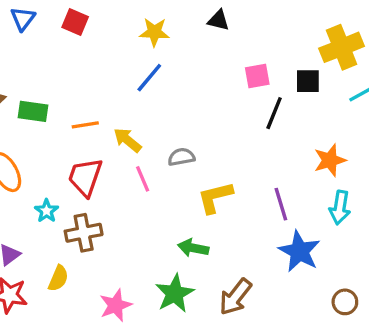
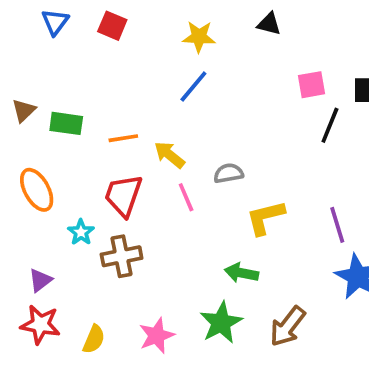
yellow semicircle: (58, 278) -> (94, 339), moved

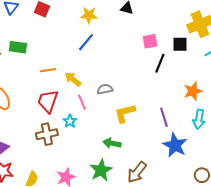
green rectangle: (66, 123) -> (18, 47), moved
cyan star: (81, 232) -> (70, 121), moved

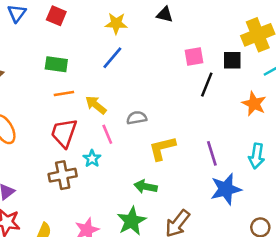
green rectangle: (18, 47) -> (56, 64), moved
orange star: (193, 91) -> (254, 104), moved, turned -30
blue star: (175, 145) -> (226, 189), turned 30

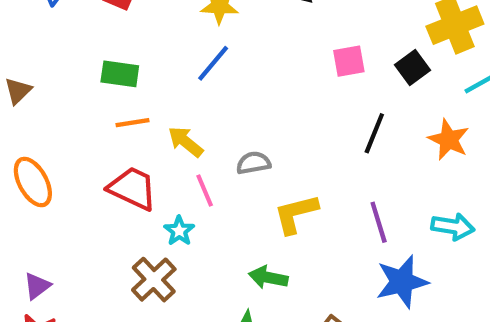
black square: (232, 60) -> (413, 67), turned -36
black line: (207, 85) -> (374, 133), moved
red trapezoid: (64, 133) -> (133, 188), turned 96
cyan arrow: (257, 156) -> (453, 227), turned -90
brown cross: (63, 175) -> (154, 280), moved, turned -32

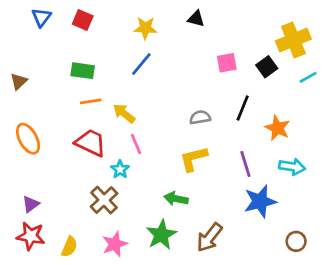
orange star: (449, 140) -> (277, 128), moved
gray semicircle: (253, 163) -> (200, 117), moved

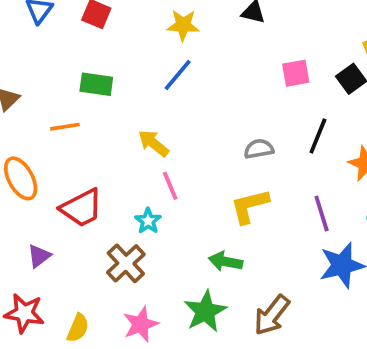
orange line: (91, 101) -> (65, 127), moved
red trapezoid: (91, 143) -> (82, 208), moved, turned 128
purple triangle: (31, 204) -> (39, 256), moved

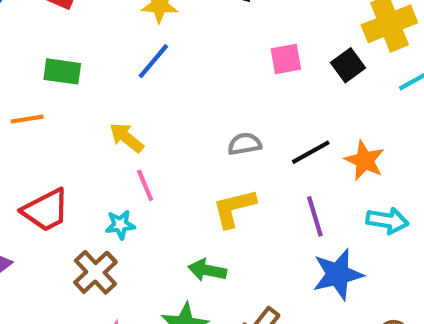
black line: (318, 136) -> (311, 152), moved, turned 39
cyan star: (148, 221) -> (120, 225), turned 30

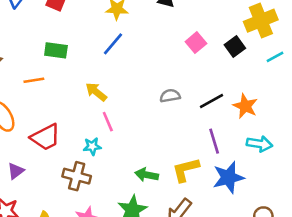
pink square: (286, 59) -> (196, 43), turned -30
yellow L-shape: (234, 208) -> (186, 170), moved
brown cross: (95, 272) -> (77, 176), turned -32

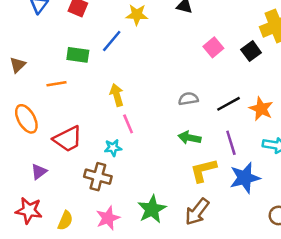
blue line: (113, 44) -> (112, 41), moved
yellow arrow: (96, 92) -> (117, 95), turned 35
green arrow: (147, 175) -> (190, 138), moved

